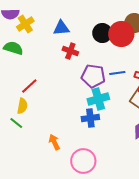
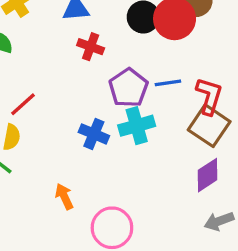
purple pentagon: (93, 76) -> (128, 88), turned 30
blue cross: (90, 118) -> (94, 134), moved, turned 30

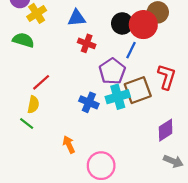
blue line: (168, 83) -> (131, 50), moved, turned -56
brown square: (209, 126) -> (138, 90), moved, turned 36
gray arrow: (219, 221) -> (173, 161), turned -138

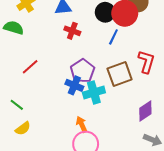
purple pentagon: (112, 71) -> (83, 71), moved
cyan cross: (118, 97) -> (94, 92), moved
yellow semicircle: (33, 105) -> (23, 129), moved, turned 42
orange arrow: (69, 145) -> (82, 124), moved

